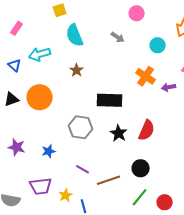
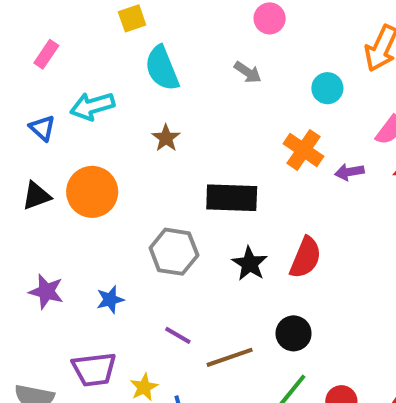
pink circle: (137, 13) -> (270, 18), moved

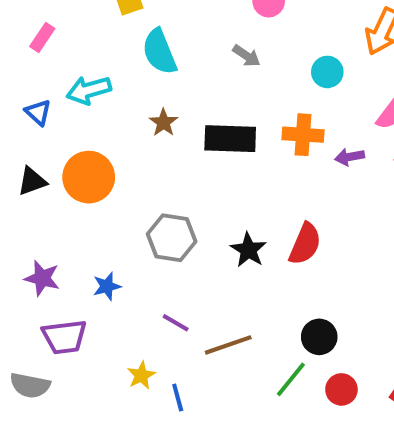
orange cross: (303, 150) -> (303, 135), turned -30
black rectangle: (232, 198) -> (230, 139), moved
black circle: (294, 333) -> (319, 337), moved
purple trapezoid: (94, 369) -> (64, 337), moved

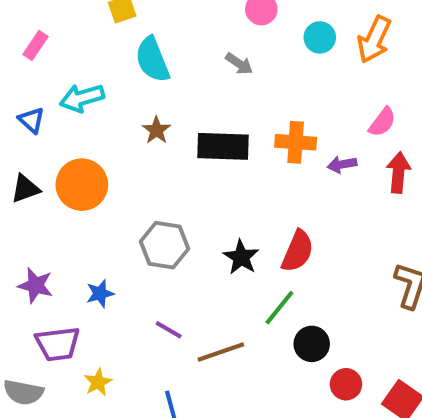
cyan circle: (327, 72) -> (320, 37), moved
yellow star: (141, 375) -> (98, 382), moved
green line: (291, 379) -> (279, 308), moved
red circle: (341, 389) -> (346, 384), moved

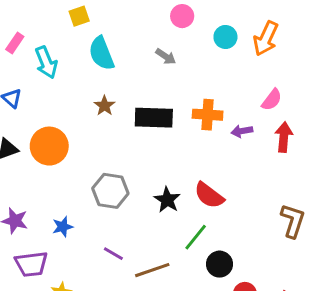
cyan arrow: (82, 98) -> (46, 62), moved, turned -96
red semicircle: (298, 251) -> (209, 195), turned 104

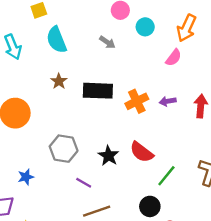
cyan circle: (225, 37) -> (145, 27), moved
pink semicircle: (272, 100) -> (174, 58), moved
orange cross: (208, 115) -> (137, 101), moved, turned -30
green line: (196, 237) -> (166, 176), moved
purple line: (113, 254) -> (84, 183), moved

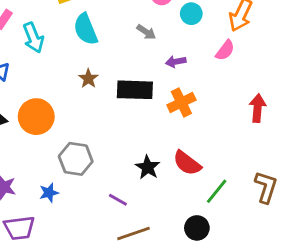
purple arrow: (168, 101) -> (176, 62), moved
gray hexagon: (64, 149) -> (76, 159), moved

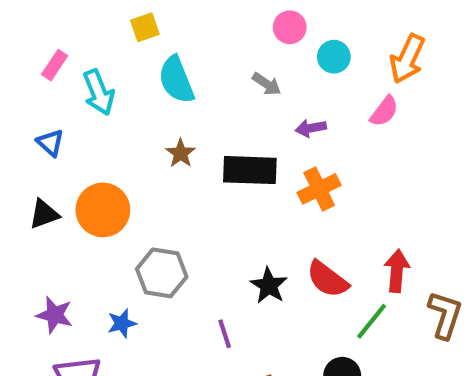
red arrow: (258, 108) -> (397, 271), moved
purple line: (118, 200) -> (225, 334), turned 42

